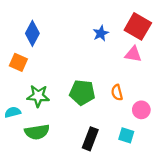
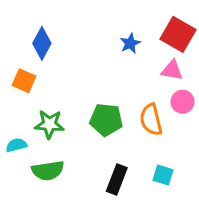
orange semicircle: (117, 92) -> (151, 120), size x1.5
pink circle: (141, 110) -> (183, 102), moved

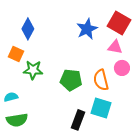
blue star: (130, 43) -> (87, 29), size x1.5
green star: (49, 124) -> (33, 70), moved
green semicircle: (48, 171) -> (17, 120), moved
cyan square: (163, 175) -> (101, 108), moved, size x1.5

